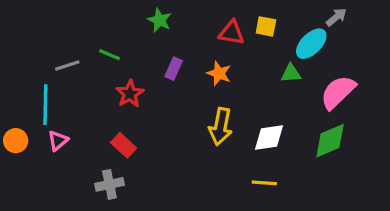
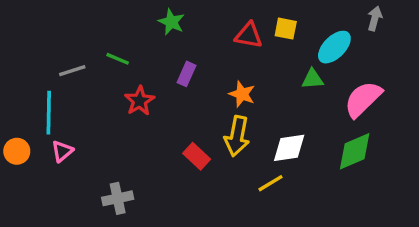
gray arrow: (336, 17) -> (375, 18), moved, turned -35
orange star: (219, 73) -> (242, 94), moved
red rectangle: (124, 145) -> (197, 156), moved
yellow line: (264, 183) -> (271, 183), moved, turned -35

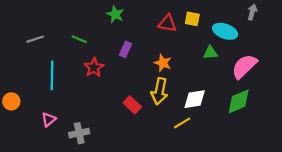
cyan ellipse: (334, 47) -> (225, 31), turned 65
gray line: (72, 71) -> (35, 39), moved
cyan line: (49, 113) -> (52, 75), moved
pink triangle: (62, 151) -> (49, 120), moved

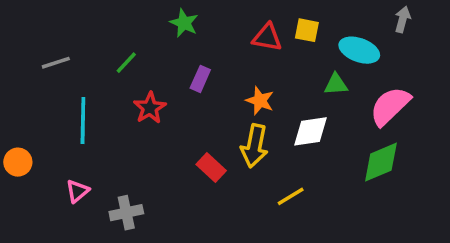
green line: (79, 39) -> (126, 63), turned -70
white diamond: (195, 99) -> (310, 131), moved

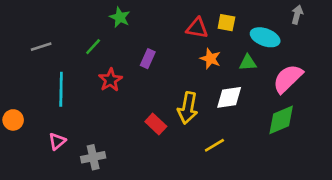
green star: (184, 23) -> (120, 17), moved
orange star: (260, 101) -> (210, 59), moved

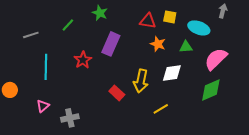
green star: (120, 17) -> (100, 13), moved
green line: (93, 47) -> (68, 25), moved
purple rectangle: (148, 59) -> (111, 44), size x1.6

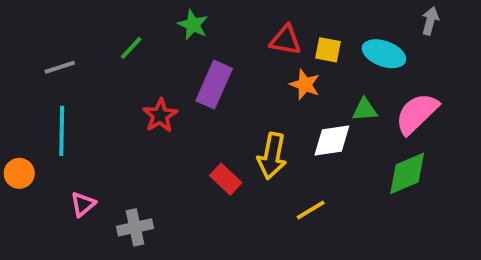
yellow square: (170, 17) -> (328, 50), moved
green triangle: (186, 47) -> (365, 110), moved
cyan line: (46, 67) -> (62, 131), moved

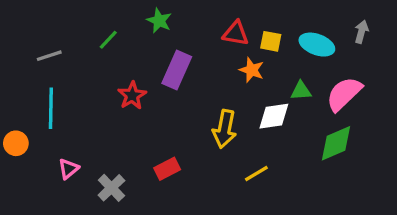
gray arrow: (430, 21) -> (361, 32), moved
red rectangle: (226, 179) -> (167, 169), moved, turned -70
gray cross: (135, 227) -> (111, 188), turned -32

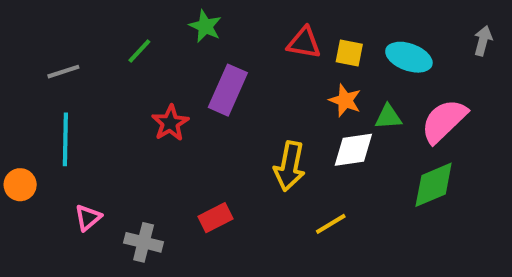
gray arrow: (361, 32) -> (483, 41), moved
orange star: (252, 70) -> (345, 100), moved
gray cross: (111, 188) -> (144, 242), turned -32

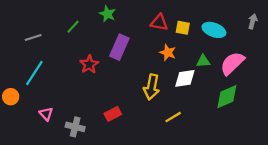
orange star: (345, 100) -> (168, 53), moved
cyan line: (65, 139) -> (34, 73), turned 32
pink triangle: (88, 218) -> (46, 114), turned -32

